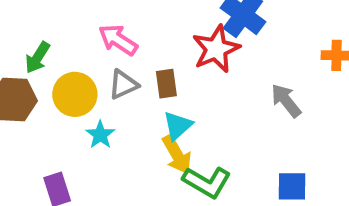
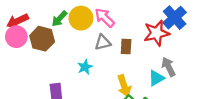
yellow circle: (75, 94) -> (81, 18), moved
gray arrow: (286, 101) -> (168, 67), moved
cyan triangle: (178, 126) -> (156, 78), moved

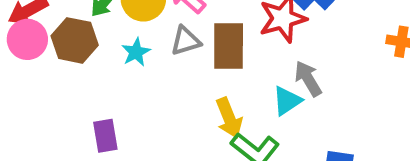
brown rectangle: (126, 46) -> (229, 46), size x1.6
cyan star: (85, 67) -> (136, 52), moved

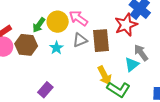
purple rectangle: (105, 136) -> (45, 90), turned 56

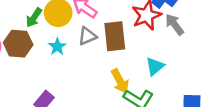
gray arrow: (141, 53) -> (175, 24), moved

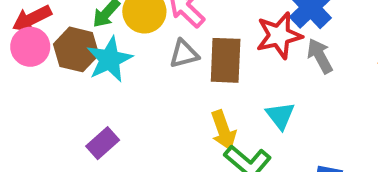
cyan star: (57, 47) -> (110, 59), moved, size x1.6
cyan triangle: (155, 66) -> (280, 116), turned -36

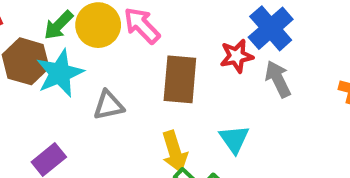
red star: (279, 36) -> (237, 56), size x0.7
gray triangle: (184, 54) -> (109, 105), moved

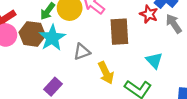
red star: (237, 56) -> (149, 14), turned -30
yellow arrow: (175, 152) -> (106, 73), moved

